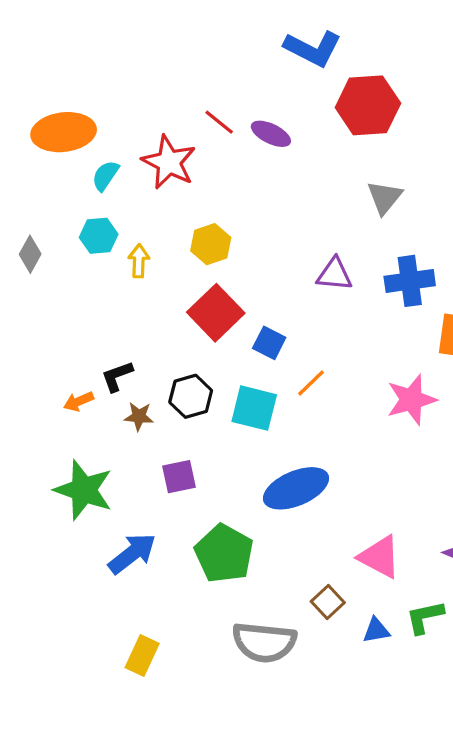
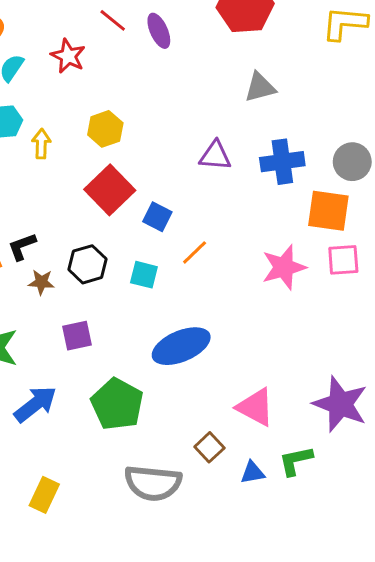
purple ellipse: (271, 134) -> (159, 31), turned 40
red star: (169, 162) -> (68, 56), size x0.7
gray triangle: (385, 197) -> (260, 87), turned 36
cyan square: (254, 408) -> (144, 275), size x0.7

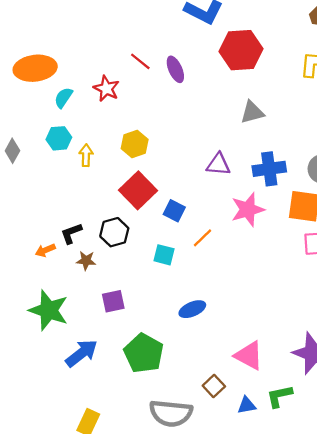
black hexagon: (87, 264) -> (114, 232), moved
pink star: (284, 267) -> (248, 210), moved
blue ellipse: (181, 346) -> (192, 309), size x0.6

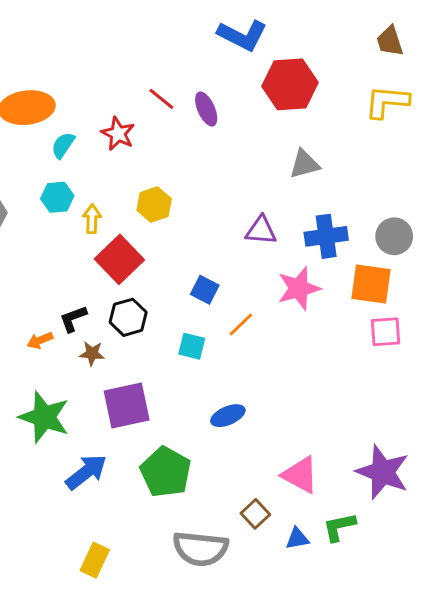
red square: (138, 190) -> (119, 259), moved
purple square: (113, 301) -> (127, 405), size x1.6

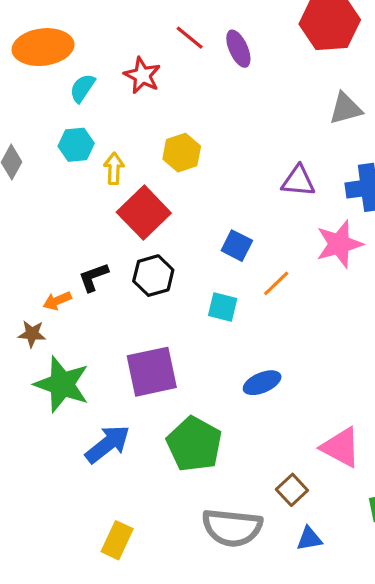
brown star: (92, 353) -> (32, 334), moved
blue triangle: (297, 539) -> (309, 539), moved

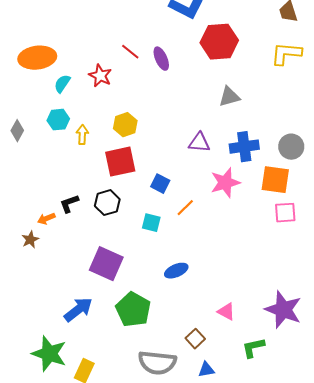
red square: (144, 213) -> (120, 162), moved, turned 32
brown star: (32, 334) -> (30, 240), turned -30
purple square: (152, 372) -> (106, 264), turned 36
green star: (62, 384) -> (49, 354), moved
pink triangle: (341, 447) -> (226, 312), size x0.7

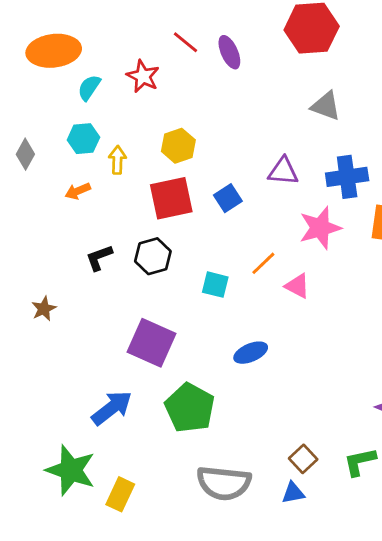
gray triangle: (229, 97) -> (326, 106), turned 35
blue square: (160, 184) -> (228, 198), moved, turned 30
orange arrow: (46, 219) -> (78, 191), moved
pink triangle: (226, 312) -> (297, 286), moved
brown square: (195, 339) -> (303, 459), moved

